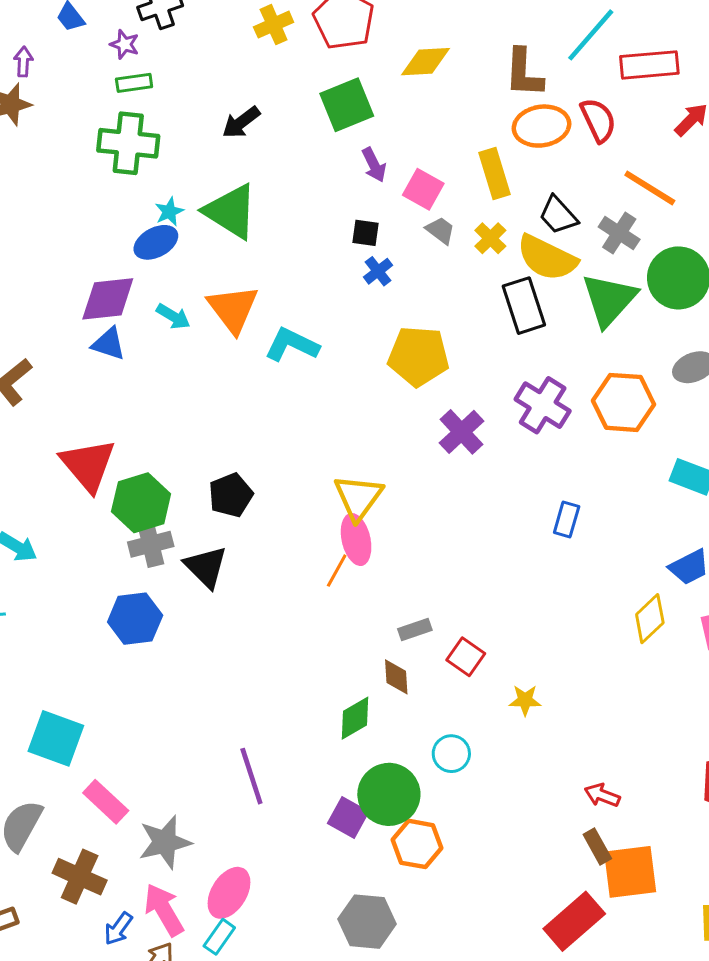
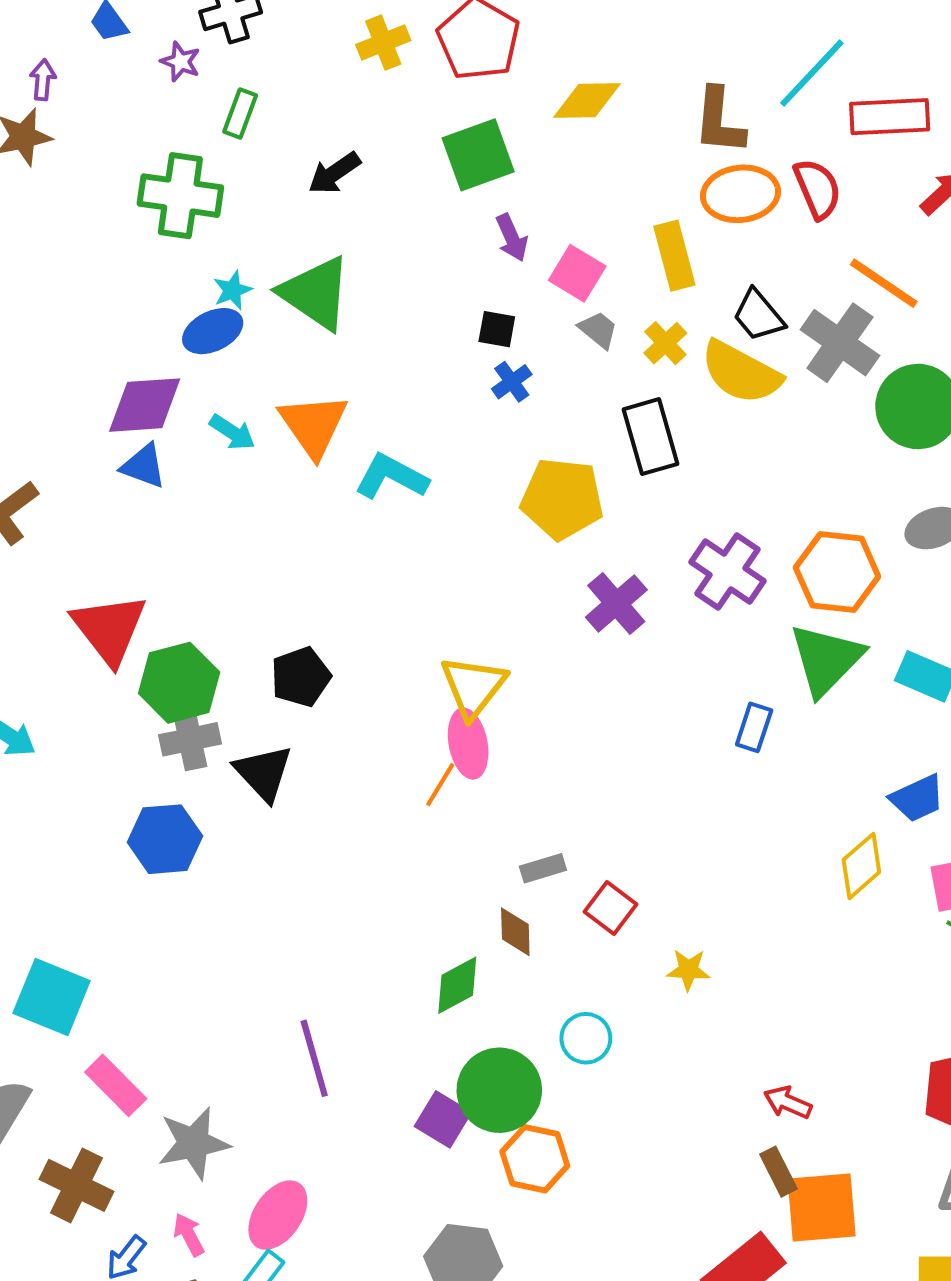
green rectangle: (134, 83) -> (240, 114), moved, turned -64
gray cross: (619, 233) -> (840, 343), size x1.4
green triangle: (609, 300) -> (826, 659), moved
black rectangle: (524, 306) -> (651, 437), moved
pink arrow: (164, 910) -> (189, 1235), size x0.6

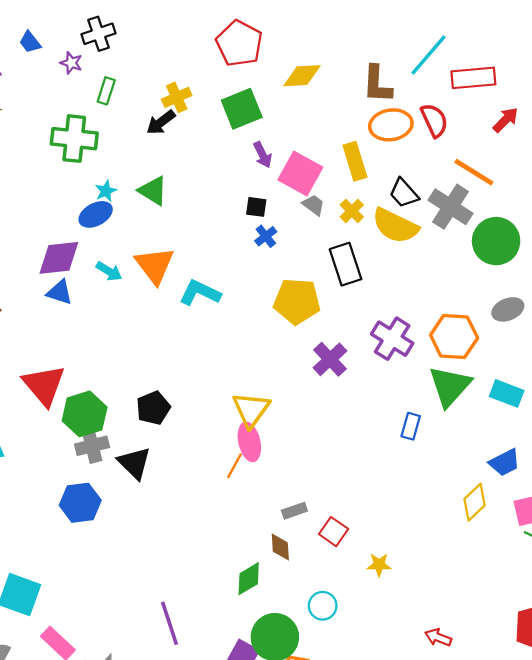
yellow cross: (383, 43) -> (177, 97), moved
pink square: (577, 273) -> (300, 173), size x1.4
green triangle: (316, 293) -> (153, 191), size x0.7

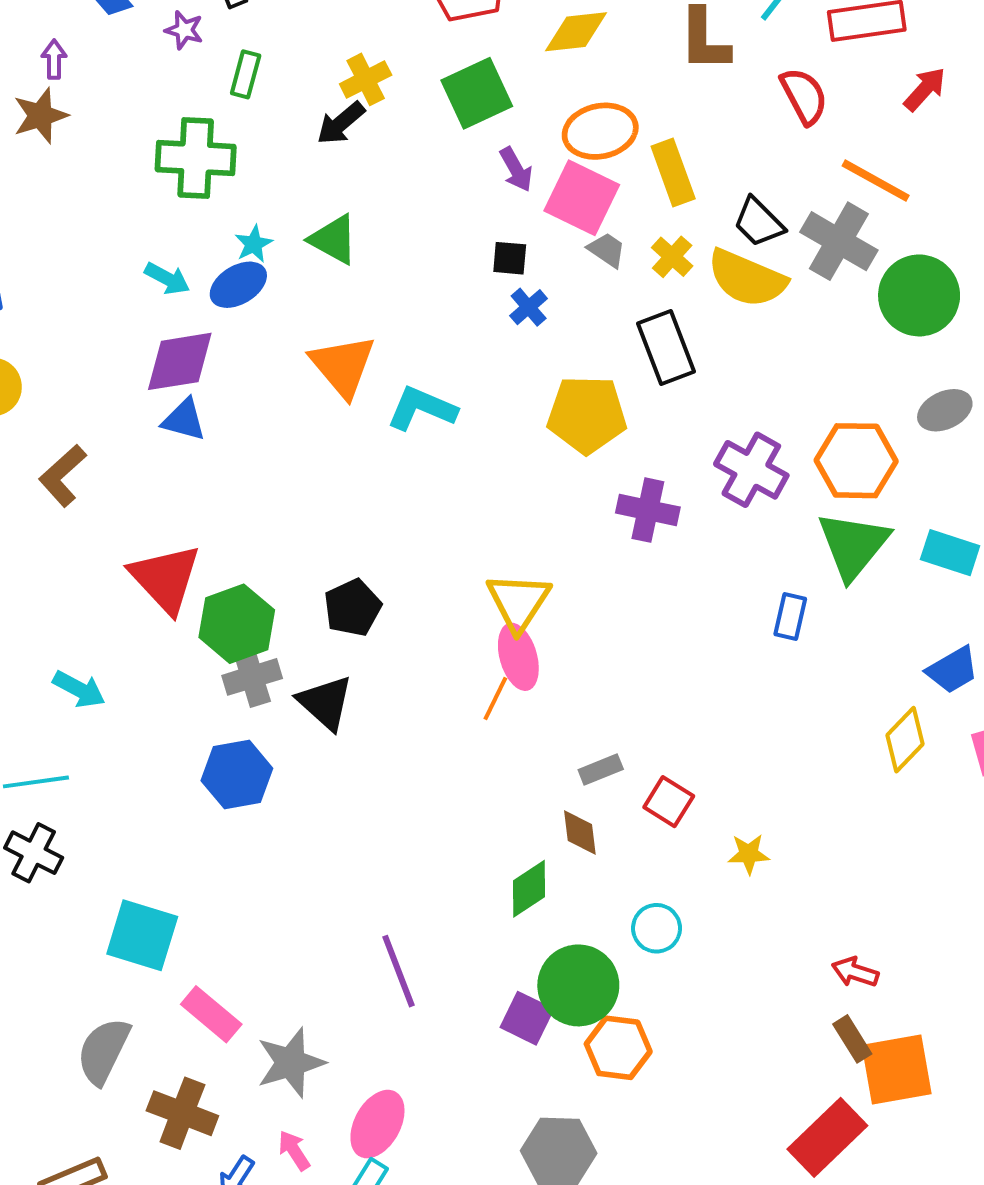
orange ellipse: (391, 125) -> (600, 131), moved
cyan arrow: (109, 271) -> (167, 279), moved
purple cross: (330, 359) -> (648, 510), turned -32

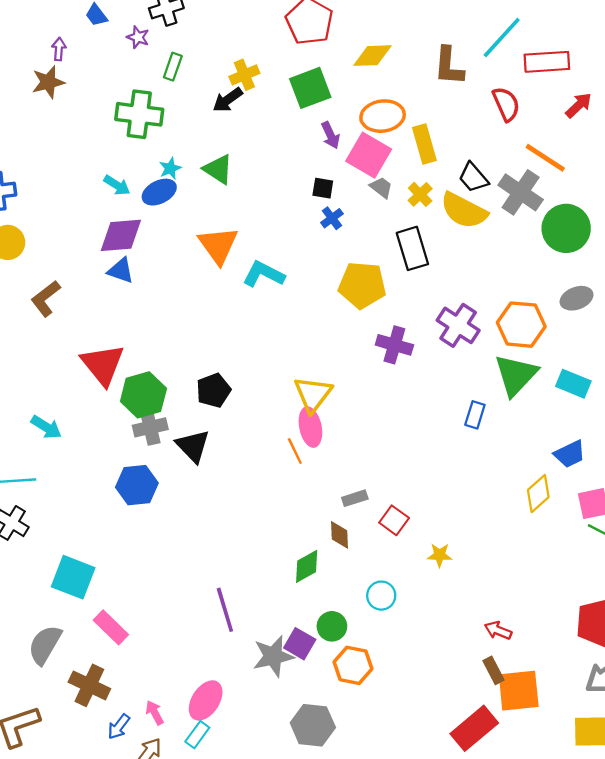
orange line: (495, 698) -> (295, 451), turned -56
green circle: (578, 985) -> (332, 626), size x0.6
gray star: (291, 1063) -> (273, 656), moved

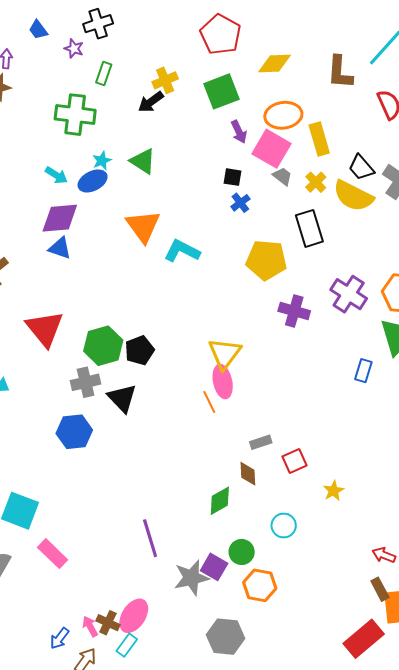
green hexagon: (143, 395) -> (103, 346), moved
red square: (394, 520) -> (294, 461), turned 30
yellow star: (440, 555) -> (333, 491), turned -30
brown cross: (89, 685) -> (108, 623), moved, size x0.7

